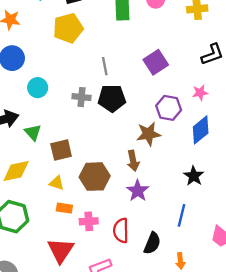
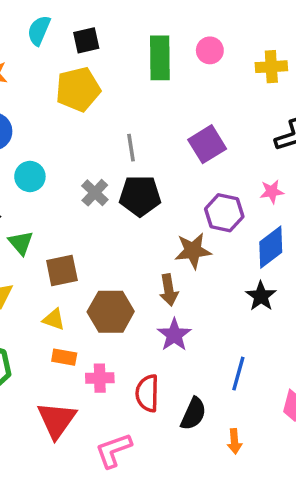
gray cross: (82, 97) -> (95, 193), turned 36
black star: (194, 176) -> (261, 296), moved

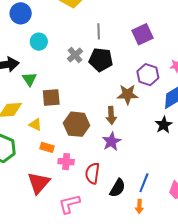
yellow triangle: (54, 319) -> (35, 125), moved
blue line: (238, 374) -> (144, 183), moved

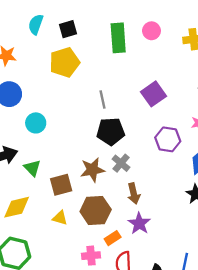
gray cross: (75, 55) -> (121, 163), moved
brown star: (128, 94) -> (92, 170), moved
yellow triangle: (35, 125) -> (60, 218), moved
orange rectangle: (47, 147) -> (113, 238), moved, turned -40

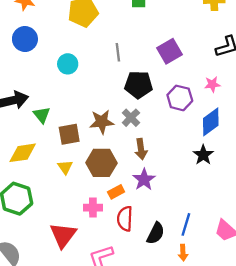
cyan circle: (36, 123) -> (68, 64), moved
black pentagon: (111, 131) -> (138, 85), moved
yellow triangle: (60, 218) -> (65, 167), turned 35

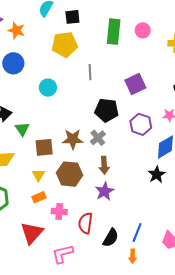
gray line: (118, 52) -> (90, 72), moved
orange rectangle: (116, 192) -> (39, 197), moved

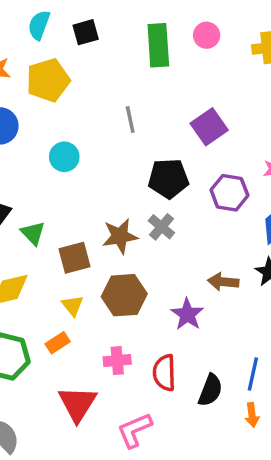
yellow pentagon: (65, 44) -> (48, 80), moved
brown arrow: (104, 165) -> (223, 282), moved, turned 108
orange rectangle: (39, 197) -> (58, 343), moved

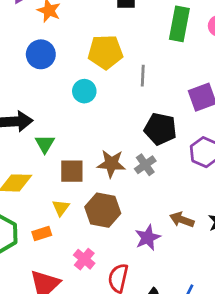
yellow pentagon: (48, 80) -> (105, 52), moved
pink cross: (117, 361) -> (84, 259), turned 30

